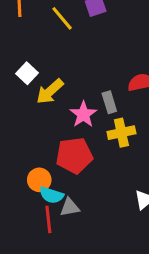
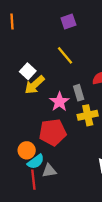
yellow line: (62, 18) -> (65, 55), moved
white square: (27, 73) -> (28, 71), moved
cyan semicircle: (51, 195) -> (36, 162), turned -54

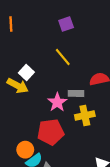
yellow arrow: (35, 85) -> (18, 86), moved, turned -110
gray rectangle: (79, 93) -> (76, 93), turned -72

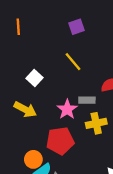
yellow arrow: (18, 86) -> (25, 109), moved

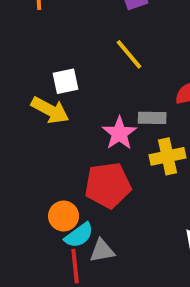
white square: (35, 78) -> (65, 81), turned 35
yellow arrow: (25, 109) -> (50, 110), moved

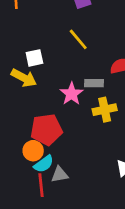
red pentagon: (108, 185) -> (46, 130), moved

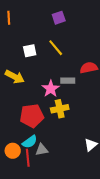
white square: (34, 58) -> (30, 51), moved
yellow cross: (105, 110) -> (60, 109), moved
orange circle: (33, 151) -> (13, 151), moved

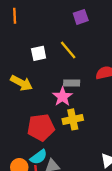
purple square: (59, 18) -> (81, 17), moved
gray rectangle: (68, 81) -> (72, 83), moved

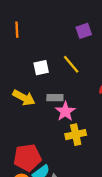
gray rectangle: (72, 83) -> (55, 98), moved
red pentagon: (41, 127) -> (27, 158), moved

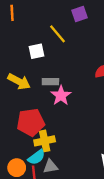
yellow line: (71, 64) -> (57, 34), moved
yellow cross: (76, 135) -> (45, 141), moved
red pentagon: (27, 158) -> (31, 122), moved

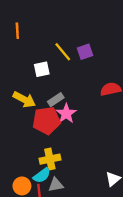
purple square: (80, 14) -> (85, 52), moved
gray rectangle: (50, 82) -> (56, 100), turned -35
red pentagon: (31, 122) -> (46, 121), moved

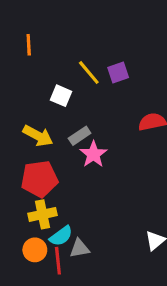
white square: (42, 69) -> (61, 96), turned 35
red pentagon: (46, 121) -> (39, 179), moved
yellow cross: (50, 159) -> (43, 214), moved

